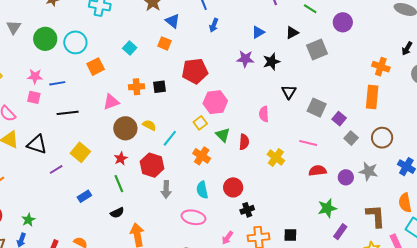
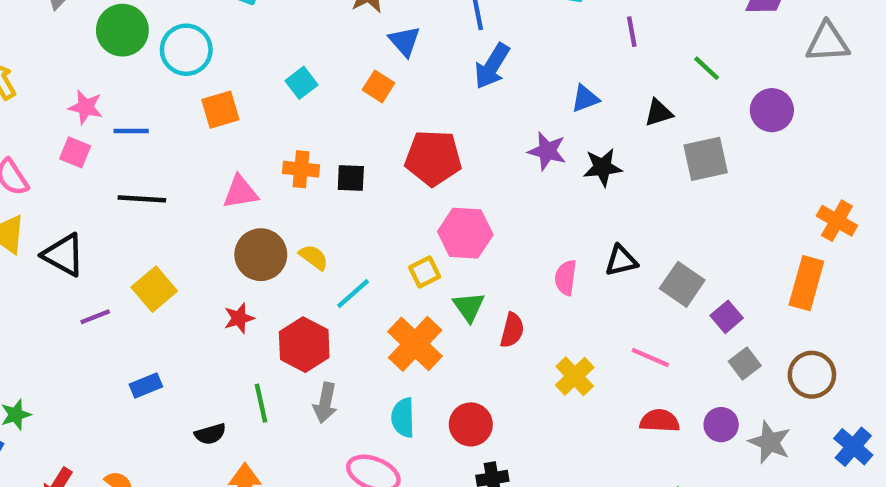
blue arrow: (214, 25) -> (492, 66), size x1.5
black triangle: (289, 92) -> (621, 261), moved, turned 35
orange cross: (202, 156) -> (415, 344), size x1.4
purple circle: (346, 177) -> (721, 425), moved
green line: (119, 184) -> (261, 403), moved

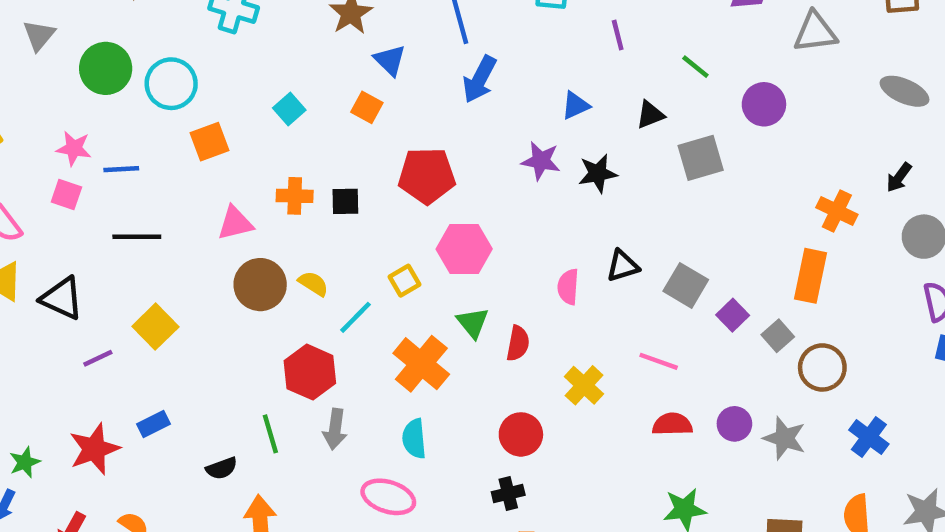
yellow square: (425, 272) -> (404, 281), moved
red star: (239, 318) -> (94, 449), moved, size x1.6
gray square: (745, 364) -> (778, 336), moved
red circle: (471, 424) -> (521, 434), moved

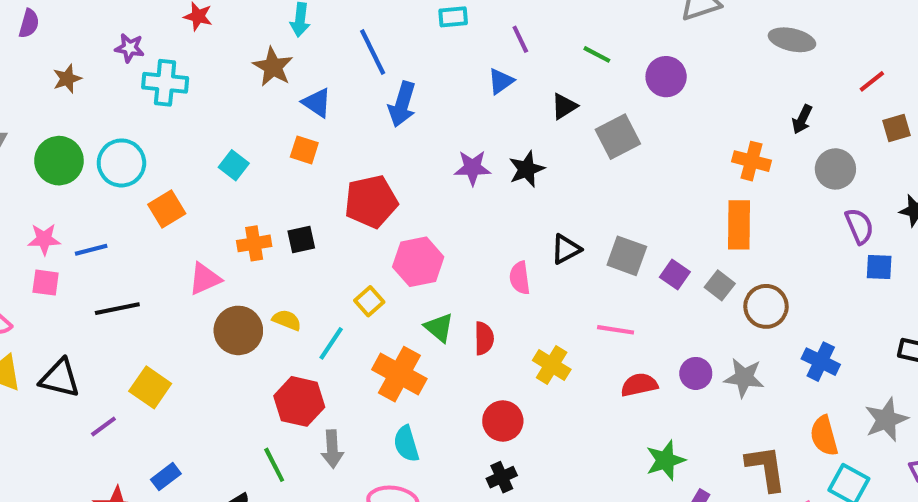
blue triangle: (575, 105) -> (501, 81), moved

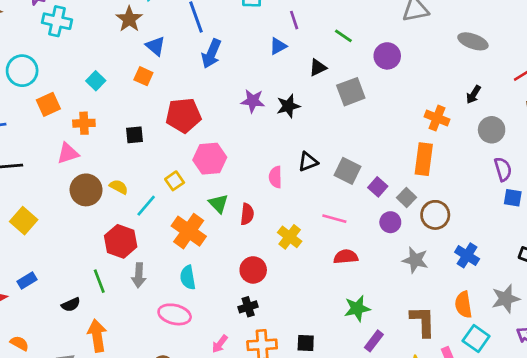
orange cross: (254, 243) -> (84, 123), moved
purple circle: (696, 373) -> (390, 222), moved

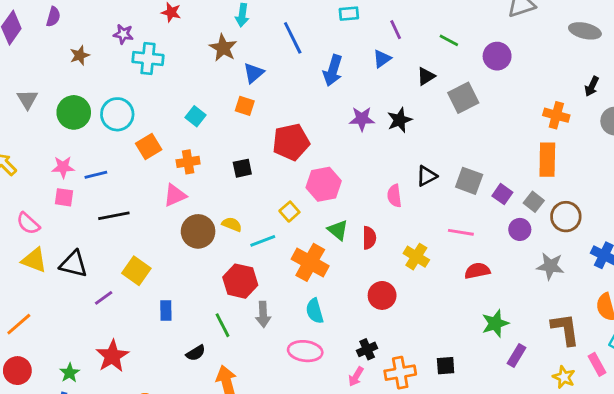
blue triangle: (155, 46) -> (254, 73), turned 45
blue arrow: (211, 54) -> (333, 70), moved
cyan line: (146, 206) -> (263, 241), turned 35
blue rectangle: (27, 281) -> (166, 310), moved, turned -54
black cross: (248, 307) -> (367, 349), moved

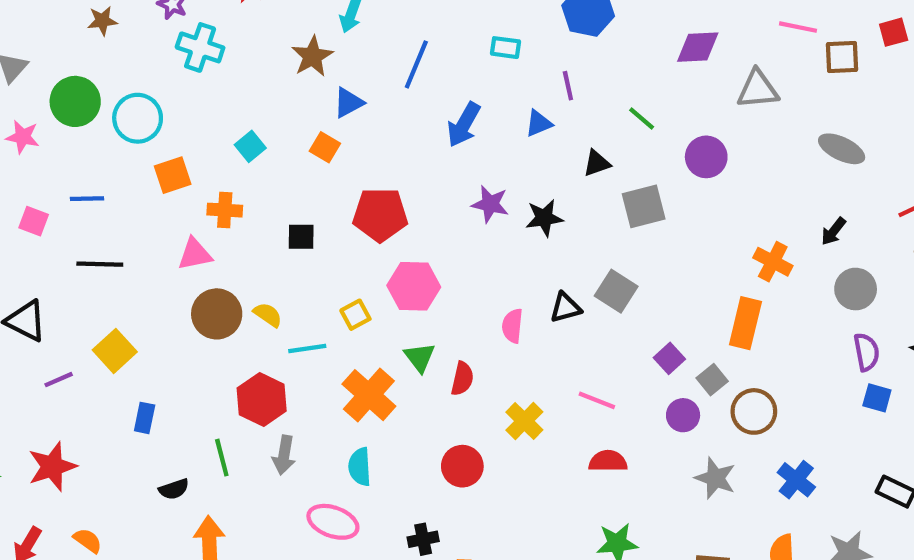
blue line: (293, 38) -> (416, 64), turned 36
pink star: (63, 167) -> (23, 137), moved
gray square: (469, 181) -> (616, 291), moved

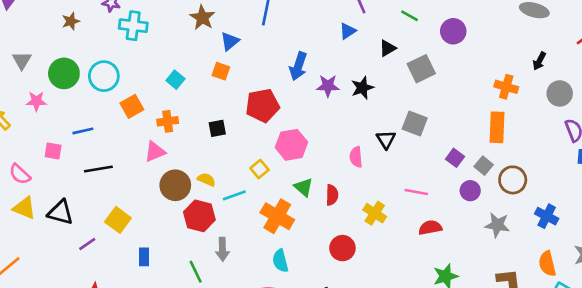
blue arrow: (464, 125) -> (298, 66), moved
black triangle: (565, 308) -> (386, 140), turned -36
red hexagon: (262, 400) -> (199, 216), moved
gray arrow: (284, 455) -> (222, 249), moved

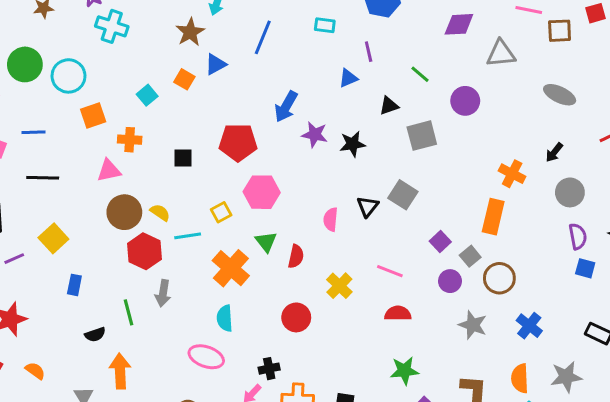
orange square: (221, 71) -> (184, 79), moved

